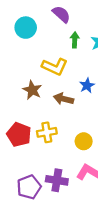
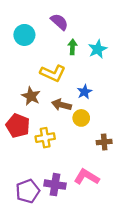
red pentagon: (19, 135) -> (18, 126), moved
yellow circle: (84, 141) -> (81, 118), moved

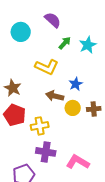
green arrow: (72, 47) -> (65, 43), turned 40
brown star: (31, 96) -> (13, 88), moved
brown cross: (104, 142) -> (94, 109), moved
purple cross: (55, 185) -> (46, 152), moved

